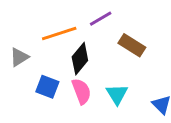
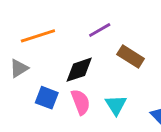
orange line: (59, 33) -> (38, 36), moved
black diamond: (80, 59) -> (79, 70), turned 32

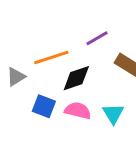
orange line: (38, 36) -> (51, 57), moved
pink semicircle: (81, 102) -> (78, 111), turned -55

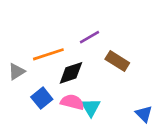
blue square: (44, 106) -> (42, 98), turned 30
cyan triangle: (113, 114) -> (91, 107), moved

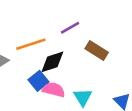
blue square: (42, 98) -> (38, 81), moved
cyan triangle: (91, 107) -> (83, 97), moved

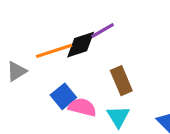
brown rectangle: (97, 50) -> (121, 81), moved, turned 35
black diamond: (52, 62) -> (81, 45), moved

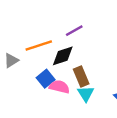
black diamond: (81, 45) -> (63, 56), moved
brown rectangle: (121, 81) -> (81, 76), moved

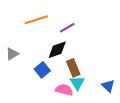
orange line: (39, 46) -> (36, 20), moved
pink semicircle: (59, 87) -> (64, 90), moved

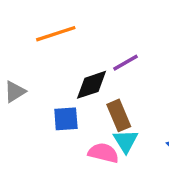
purple line: (67, 28) -> (126, 63), moved
blue square: (42, 70) -> (66, 119), turned 35

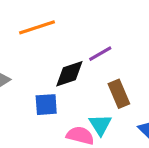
brown rectangle: (119, 115) -> (119, 94), moved

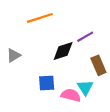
blue square: (46, 105) -> (47, 83), moved

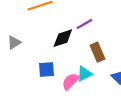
cyan triangle: (85, 87) -> (84, 74), turned 35
pink semicircle: (71, 95) -> (70, 81), turned -60

